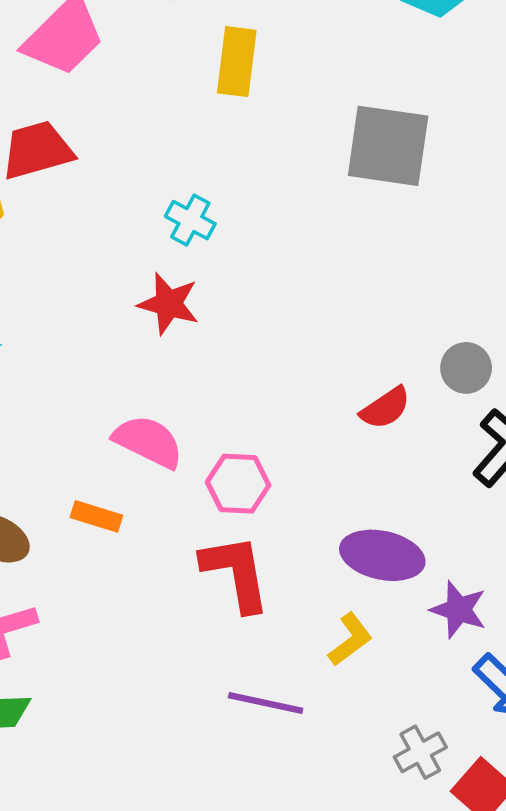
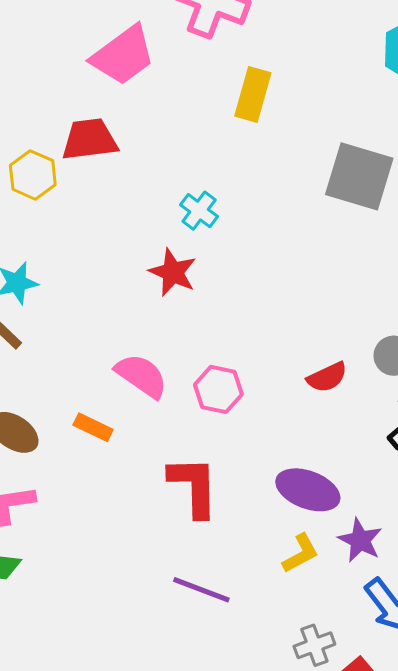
pink hexagon: (238, 484) -> (218, 389), moved
yellow L-shape: (350, 639) -> (301, 553), moved

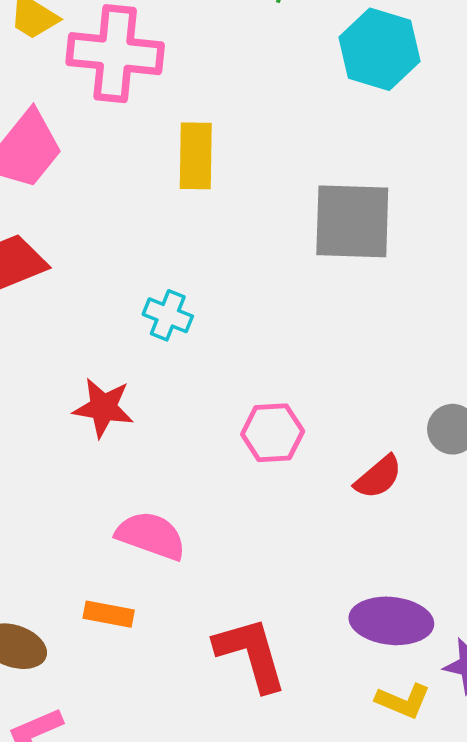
red star: (173, 272) -> (103, 408), moved
pink hexagon: (218, 389) -> (273, 433), moved
yellow L-shape: (301, 553) -> (403, 701), turned 66

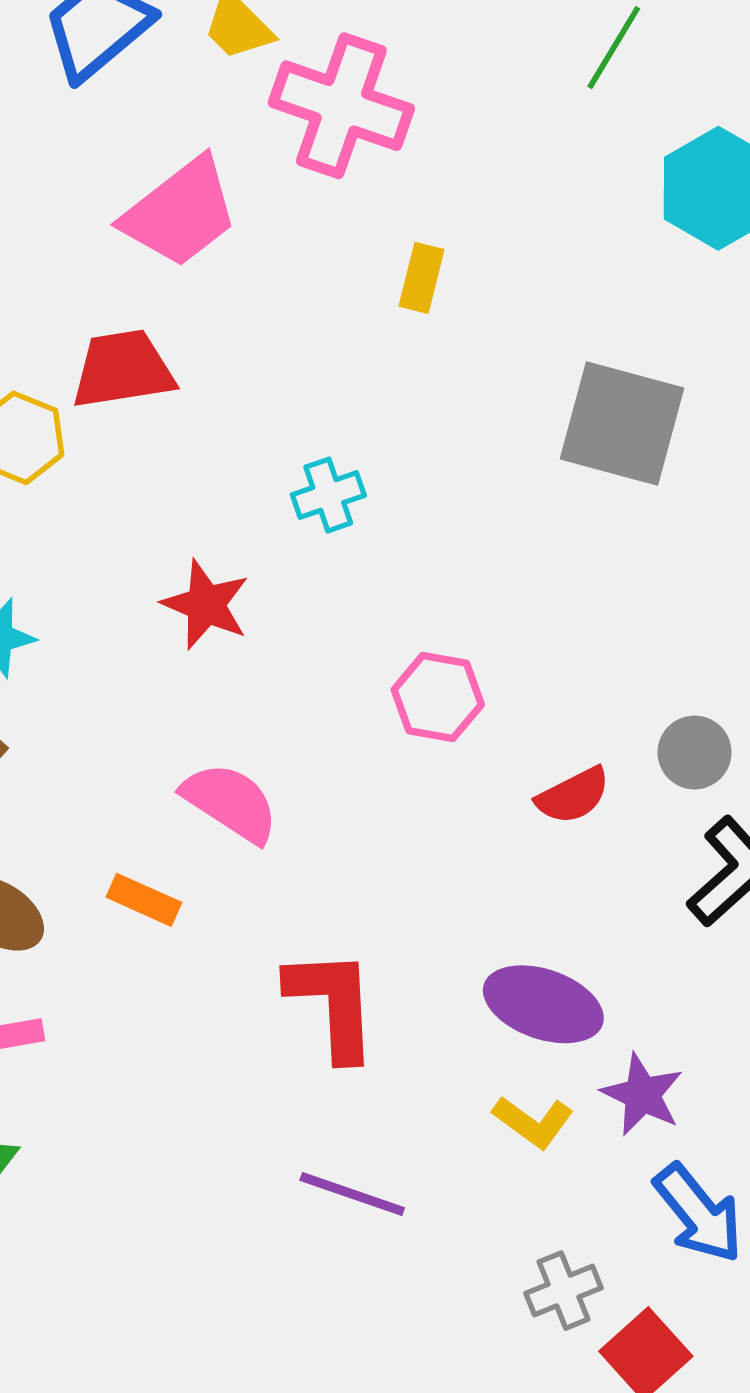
yellow rectangle: (196, 156) -> (422, 278), size x0.7
cyan cross: (168, 315) -> (328, 495), turned 36

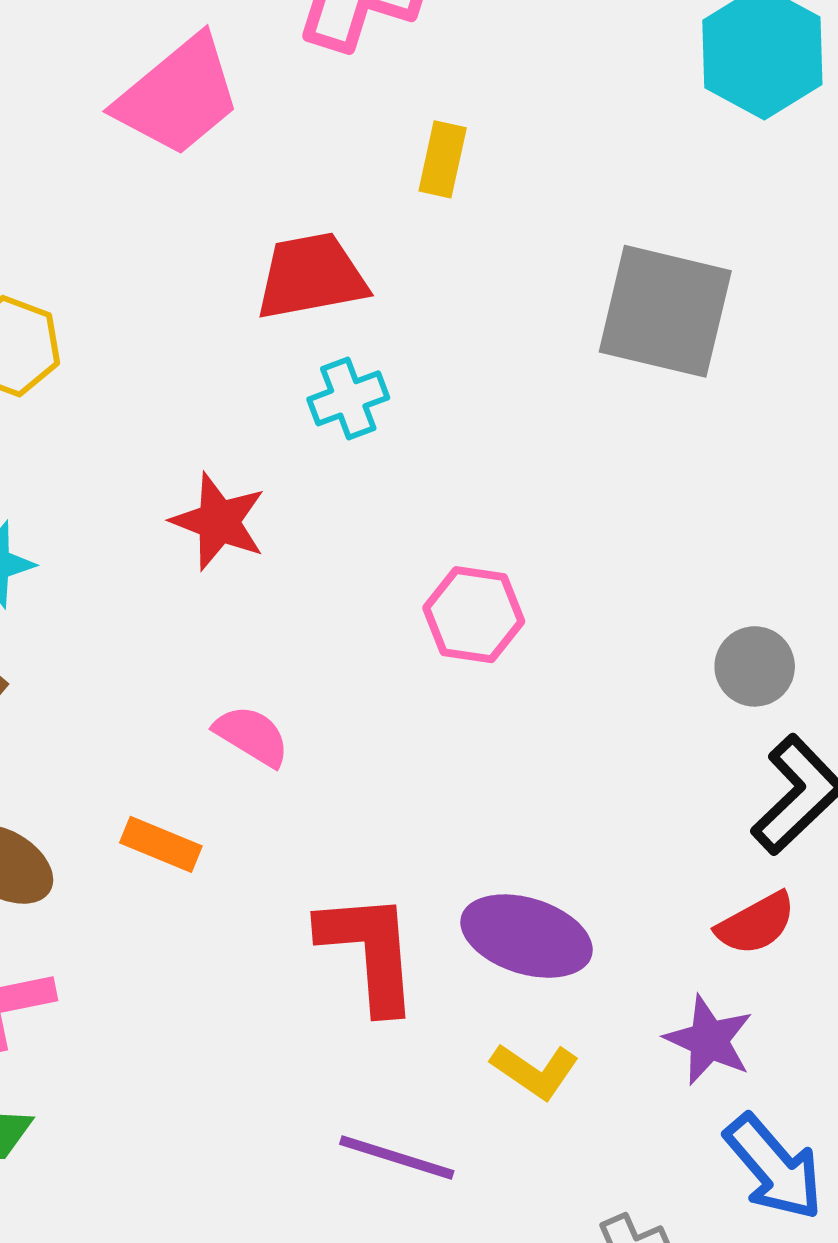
red trapezoid: (123, 369) -> (311, 276), moved
red semicircle: (573, 796) -> (756, 924), moved
pink semicircle: (230, 802) -> (252, 736), size x0.7
purple ellipse: (543, 1004) -> (527, 936), moved
yellow L-shape: (533, 1122) -> (535, 1071), moved

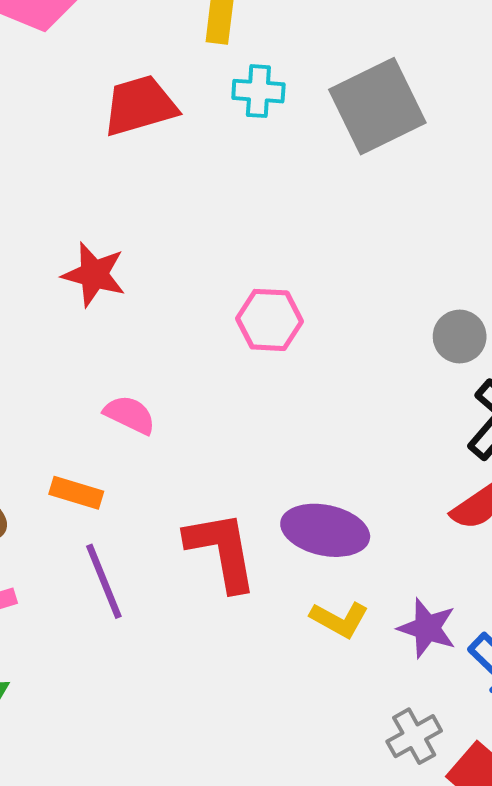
gray square: (665, 311) -> (377, 106), turned -34
cyan cross: (348, 398) -> (258, 91), moved, turned 30
purple star: (709, 1040) -> (427, 628), moved
purple line: (397, 1158) -> (104, 581), moved, turned 56

